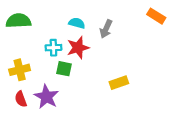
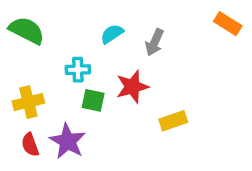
green semicircle: (18, 21) -> (27, 30), turned 30
cyan semicircle: (77, 23) -> (112, 34), turned -49
red star: (78, 48) -> (132, 87), moved

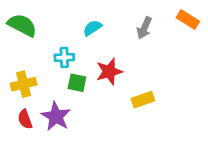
gray arrow: (154, 42) -> (144, 28), moved

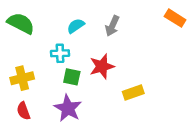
cyan semicircle: (92, 28) -> (76, 26), moved
gray arrow: (144, 28) -> (112, 26), moved
purple star: (56, 116) -> (68, 108), moved

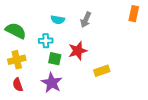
orange rectangle: (175, 18) -> (134, 14), turned 70
green semicircle: (21, 23) -> (16, 31), moved
cyan semicircle: (76, 26) -> (58, 20), turned -136

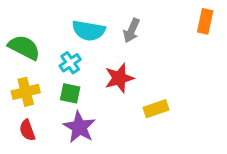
cyan semicircle: (58, 20) -> (89, 31), size x1.5
cyan cross: (46, 41) -> (70, 63), turned -32
green square: (55, 59) -> (70, 93), moved

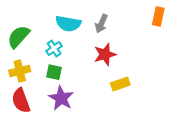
green semicircle: (24, 47) -> (19, 37), turned -75
red star: (119, 78) -> (105, 54), moved
red semicircle: (27, 130) -> (21, 101), size x1.5

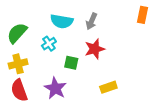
green square: (54, 72) -> (71, 63), moved
yellow rectangle: (120, 84) -> (108, 87), moved

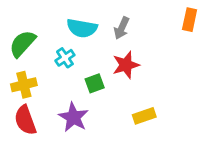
green square: (71, 63) -> (95, 83), turned -32

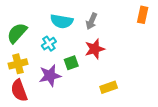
purple star: (73, 117) -> (50, 76), moved, turned 30

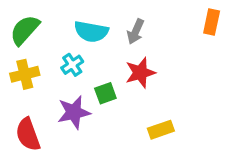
green semicircle: (17, 33) -> (25, 30), moved
yellow cross: (18, 64) -> (25, 74), moved

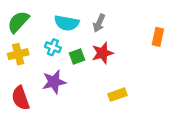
orange rectangle: (212, 22) -> (158, 37), moved
cyan cross: (72, 65) -> (53, 47), turned -35
green square: (105, 93) -> (77, 56), moved

